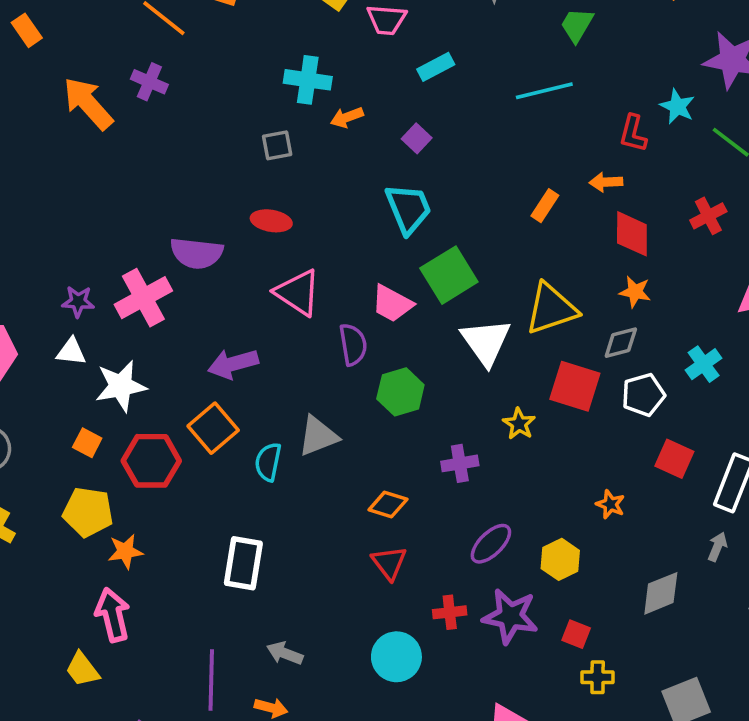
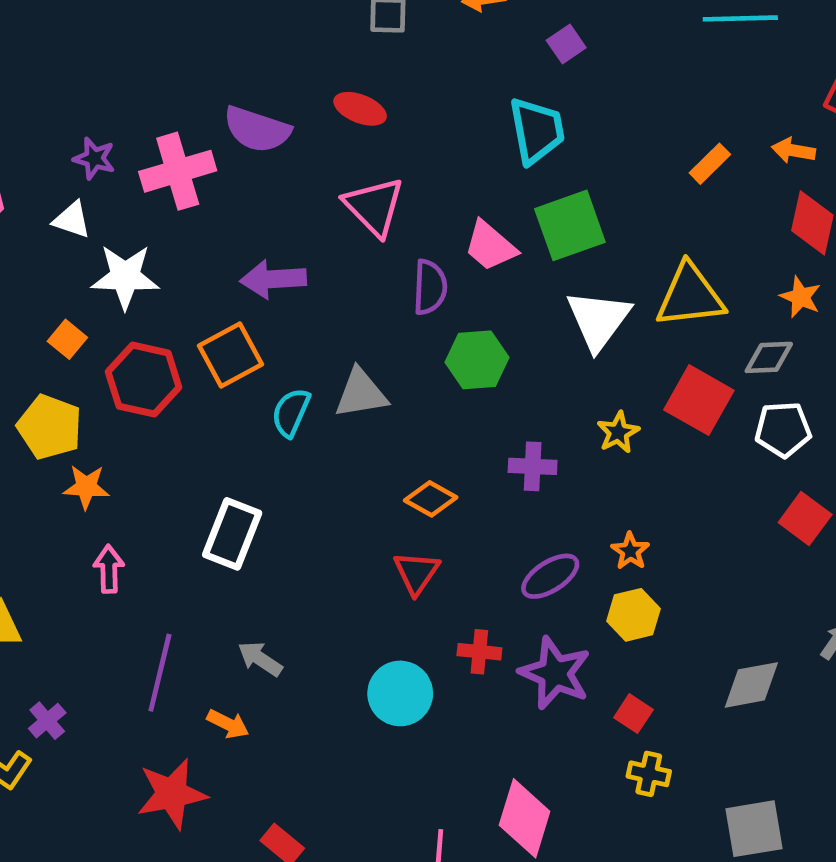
orange star: (610, 504) -> (630, 551), moved
pink arrow: (113, 615) -> (109, 569), moved, size x0.7

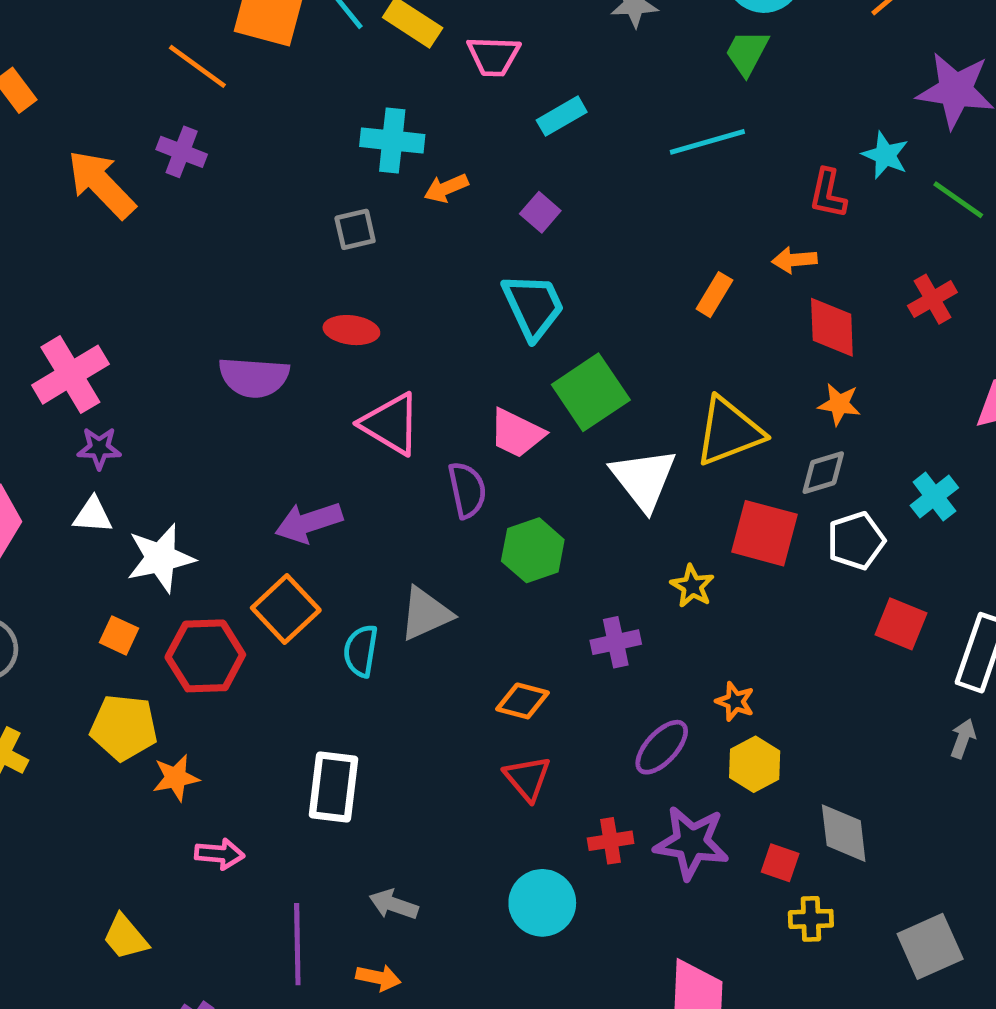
pink cross: (178, 171) -> (70, 375), moved
pink arrow: (109, 569) -> (220, 854), turned 111
gray diamond: (751, 685) -> (844, 833), moved, turned -72

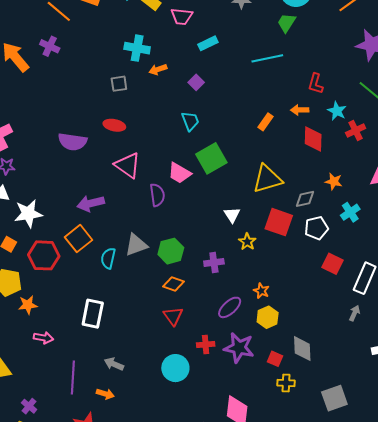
cyan star: (885, 155) -> (337, 111), moved
cyan trapezoid: (533, 306) -> (190, 121), size x0.7
orange star: (839, 404) -> (334, 181), moved
white triangle: (644, 479) -> (232, 215), moved, size x0.6
green hexagon: (533, 550) -> (171, 251), moved

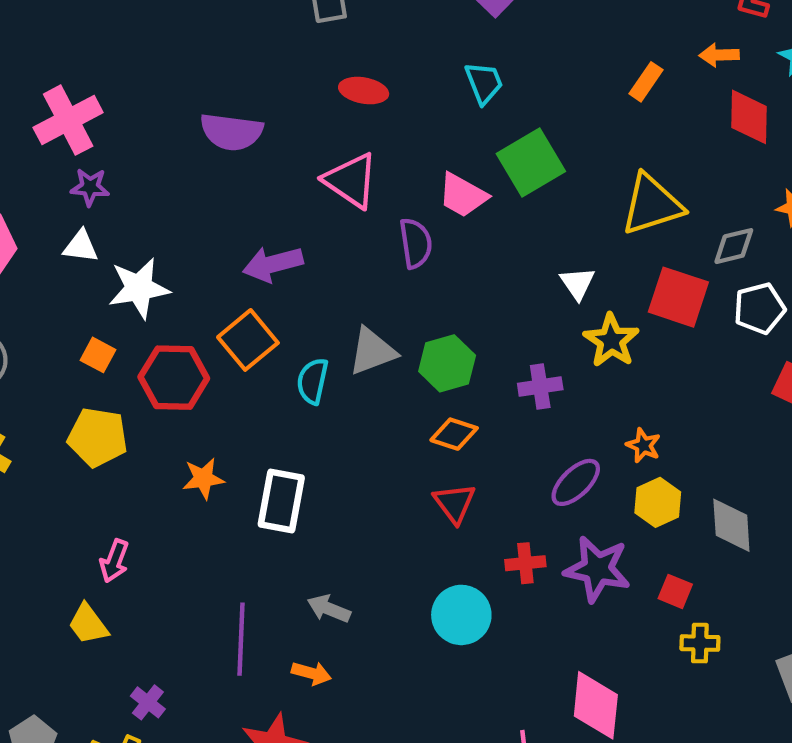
red ellipse: (114, 125) -> (364, 91), moved
yellow star: (247, 242) -> (611, 340), size x1.4
orange star: (28, 305) -> (203, 479), moved
pink arrow: (43, 338) -> (114, 561), moved, turned 102
gray diamond: (302, 349) -> (731, 525), moved

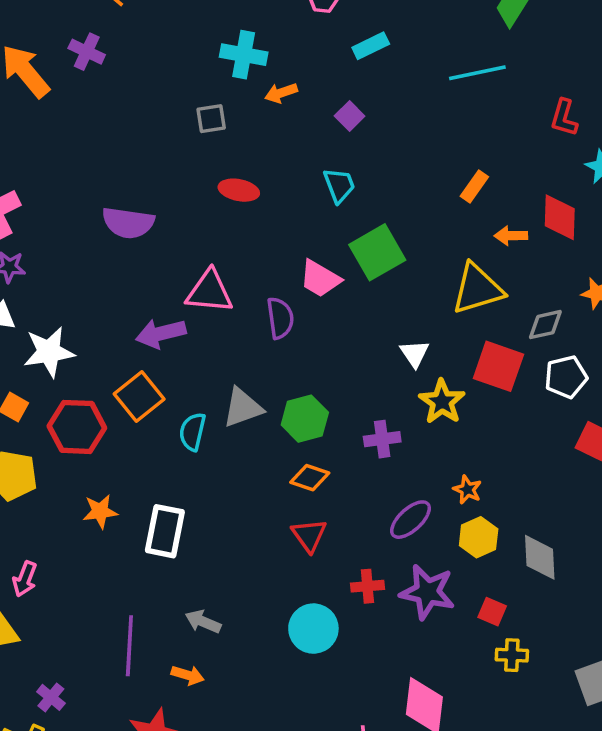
orange arrow: (719, 55) -> (511, 236), moved
pink triangle: (351, 180) -> (210, 292), moved, turned -30

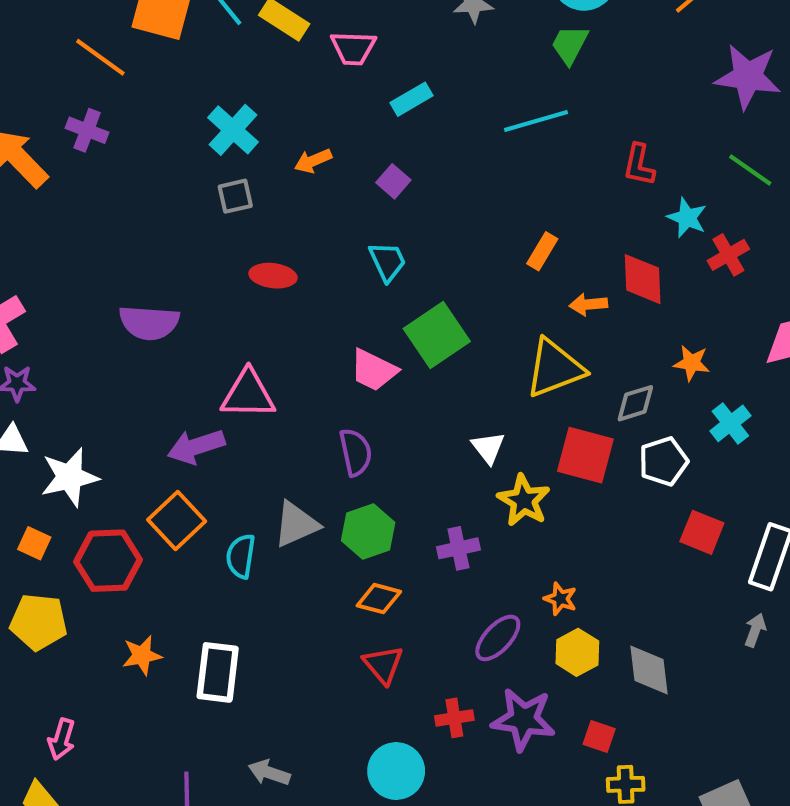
cyan cross: (244, 55) -> (233, 130), moved, turned 36
purple semicircle: (280, 318) -> (355, 452), moved

